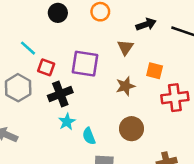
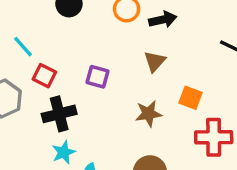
black arrow: (146, 24) -> (163, 20), moved
purple square: (85, 64) -> (97, 77), size x0.6

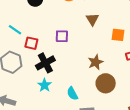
brown star: (149, 114) -> (96, 62), moved
cyan star: (64, 152) -> (44, 85), moved

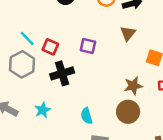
cyan line: (15, 30) -> (27, 38), moved
brown star: (96, 62) -> (133, 86), moved
cyan star: (44, 85) -> (43, 110), moved

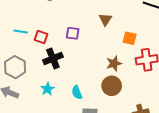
cyan line: (27, 38) -> (21, 32), turned -32
gray hexagon: (22, 64) -> (15, 67), moved
cyan star: (43, 110) -> (47, 89), moved

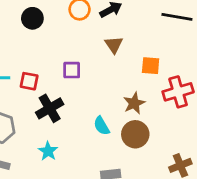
cyan semicircle: (77, 92) -> (102, 126), moved

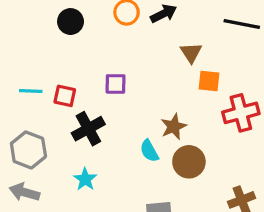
brown triangle: (114, 45) -> (191, 53), moved
brown star: (134, 103) -> (174, 127), moved

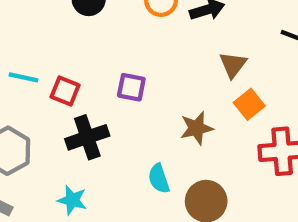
orange square: (209, 81) -> (249, 104), turned 35
brown star: (174, 127) -> (196, 128), moved
cyan star: (85, 179) -> (72, 200), turned -30

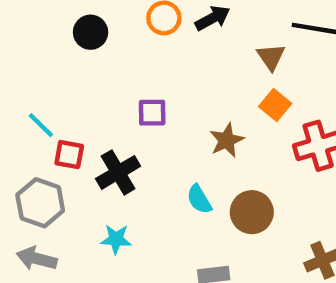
brown triangle: (233, 65) -> (271, 57), moved
cyan line: (23, 77) -> (41, 125), turned 44
red square: (65, 91) -> (69, 155), moved

